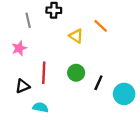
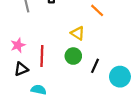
yellow triangle: (76, 36) -> (78, 33), moved
pink star: (19, 48) -> (18, 45), moved

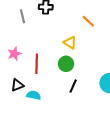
black line: (95, 66) -> (73, 86), moved
black triangle: (21, 69) -> (17, 85), moved

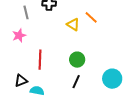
yellow triangle: (70, 43) -> (73, 24), moved
pink star: (14, 54) -> (19, 35), moved
green circle: (66, 64) -> (77, 60), moved

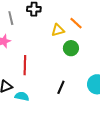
yellow triangle: (73, 24) -> (58, 30), turned -48
green circle: (77, 60) -> (71, 48), moved

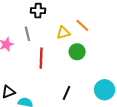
gray line: (11, 18) -> (27, 34), moved
red line: (25, 65) -> (41, 58), moved

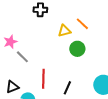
gray line: (27, 34) -> (22, 57), moved, turned -32
red line: (41, 58) -> (43, 79), moved

